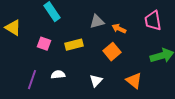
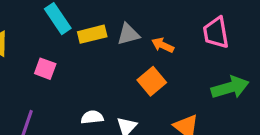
yellow rectangle: (74, 45) -> (92, 34), moved
white semicircle: (58, 75) -> (92, 117), moved

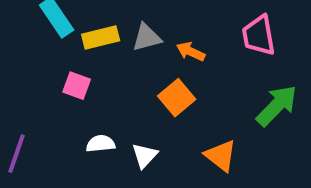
pink square: (45, 69) -> (77, 86), moved
green arrow: (230, 87) -> (277, 106), turned -30

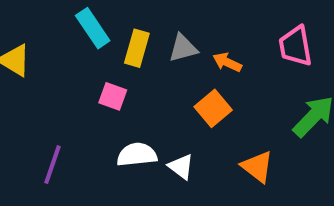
yellow rectangle: (101, 38) -> (137, 48), turned -60
white semicircle: (101, 144) -> (137, 155), size x1.4
white triangle: (145, 156) -> (181, 167), turned -36

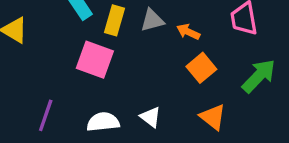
pink square: (113, 96) -> (95, 60), size x1.6
orange square: (213, 108) -> (201, 68), moved
white semicircle: (137, 155) -> (103, 122), moved

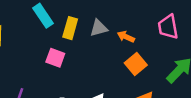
pink square: (95, 60) -> (55, 58), size x0.7

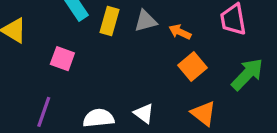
pink square: (55, 58) -> (62, 59), moved

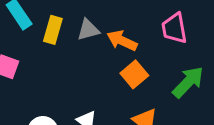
orange arrow: (180, 32) -> (122, 41), size x1.4

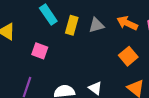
orange arrow: (122, 41) -> (127, 23), moved

